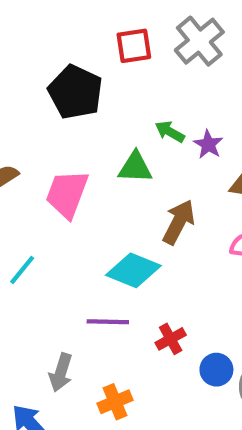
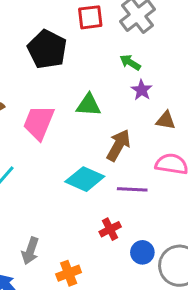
green arrow: (170, 132) -> (130, 62), moved
purple line: (108, 322) -> (132, 189), moved

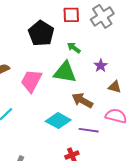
green arrow: (130, 62) -> (74, 48), moved
green triangle: (88, 105) -> (65, 72), size x1.4
brown arrow: (119, 145) -> (82, 100), turned -95

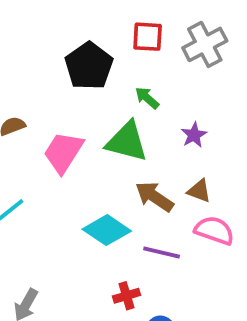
brown triangle: (115, 87) -> (199, 191), moved

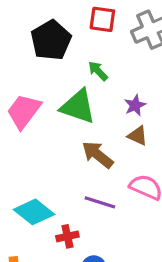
brown triangle: (199, 191) -> (138, 136), moved
cyan diamond: (107, 230) -> (34, 212), moved

